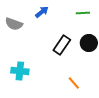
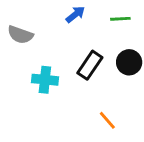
blue arrow: (42, 12) -> (75, 14), moved
cyan cross: (20, 71) -> (45, 80), moved

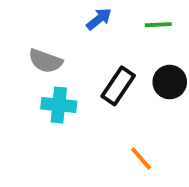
gray semicircle: (20, 35) -> (45, 61), moved

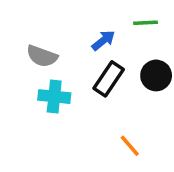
blue arrow: (99, 19) -> (103, 40), moved

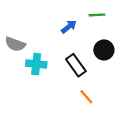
gray semicircle: (42, 56) -> (15, 44), moved
black rectangle: (109, 79) -> (76, 65), moved, turned -70

